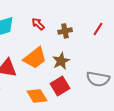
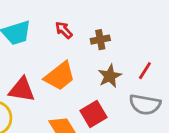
red line: (98, 29) -> (145, 71), moved
brown star: (61, 61) -> (110, 76), moved

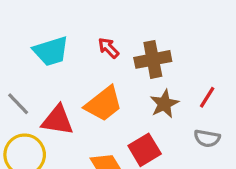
brown cross: (100, 40) -> (153, 59), size x1.5
gray semicircle: (145, 104) -> (207, 138), size x0.7

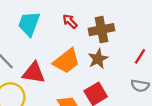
cyan trapezoid: (51, 51) -> (29, 24), turned 128
brown star: (164, 104) -> (98, 59), moved

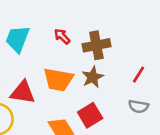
orange trapezoid: (66, 61) -> (58, 80), turned 48

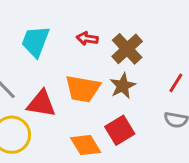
red arrow: (62, 36) -> (87, 38), turned -36
brown cross: (96, 45) -> (127, 49), turned -32

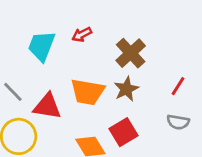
red arrow: (87, 38) -> (82, 34), moved, turned -36

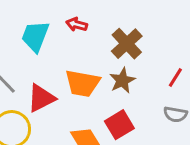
red arrow: (82, 34) -> (77, 24), turned 42
red triangle: (47, 106) -> (41, 98), turned -36

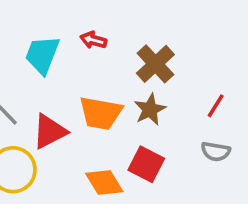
red square: (119, 125) -> (146, 164), turned -32

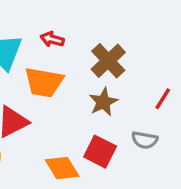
orange trapezoid: (101, 113) -> (44, 82), moved
gray semicircle: (216, 151) -> (145, 140), moved

